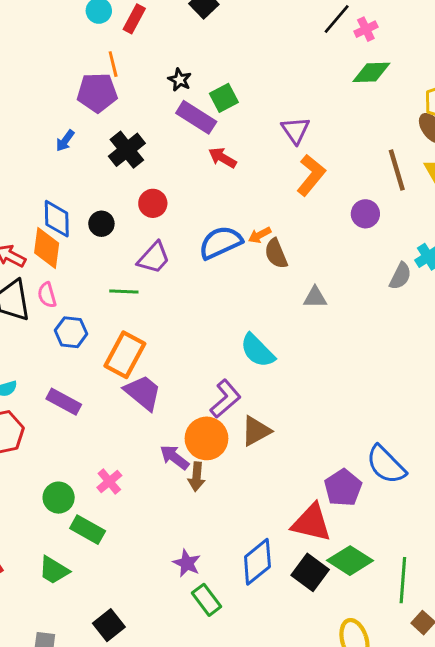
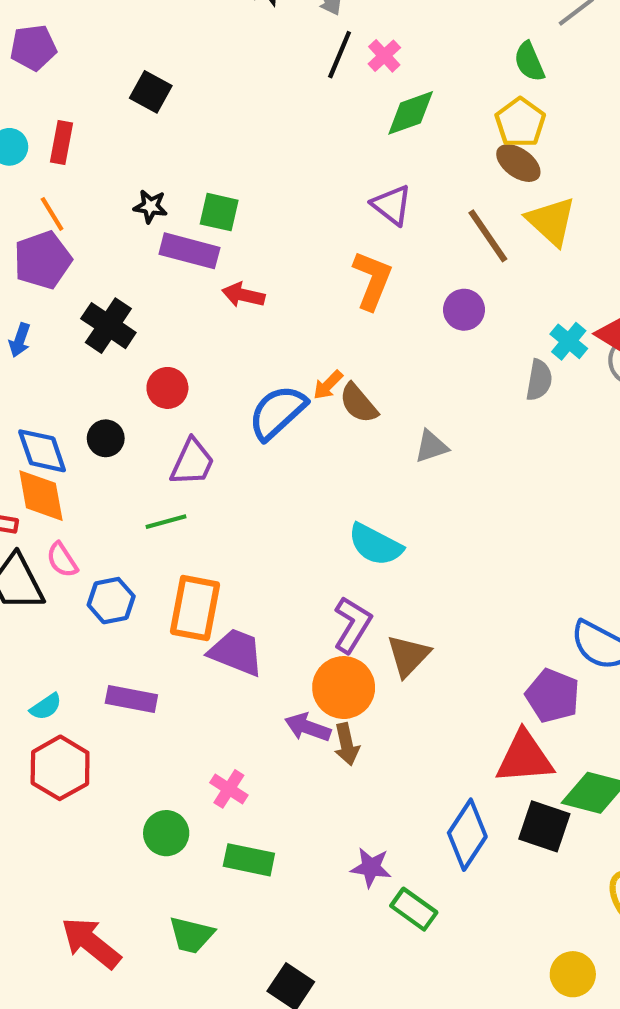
green square: (224, 98) -> (219, 212), turned -32
purple triangle: (295, 130) -> (392, 205), moved
green rectangle: (88, 530) -> (249, 860), moved

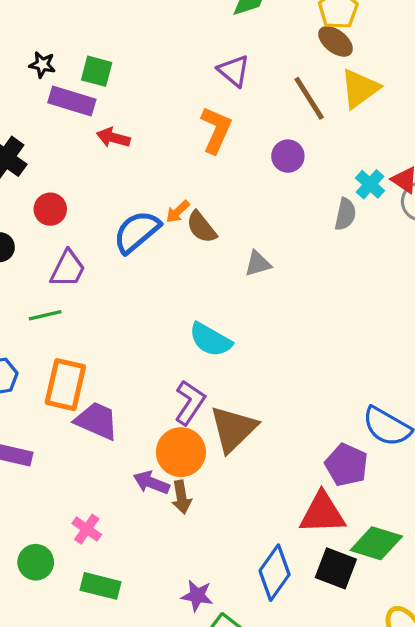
yellow triangle: (551, 221) -> (360, 89), turned 39
brown triangle: (408, 656) -> (233, 429), size x1.4

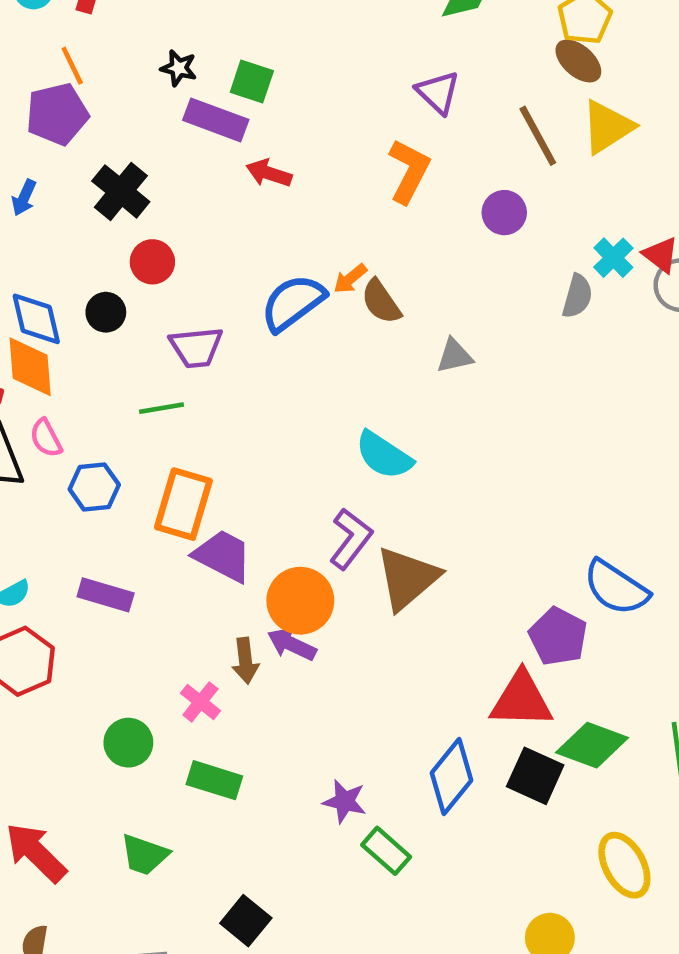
red circle: (50, 209) -> (152, 262), moved
purple trapezoid: (68, 269) -> (196, 347), turned 54
orange circle: (181, 452) -> (300, 601), moved
brown arrow: (182, 497) -> (245, 661), moved

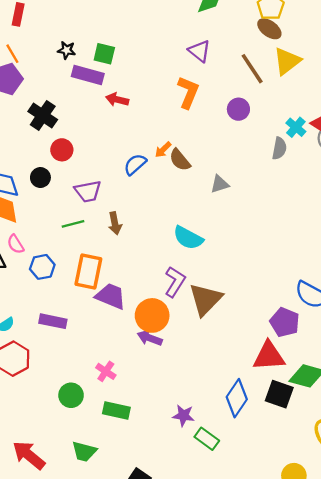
blue semicircle: (293, 303) -> (135, 164), size x0.7
brown arrow: (245, 661) -> (115, 223), moved

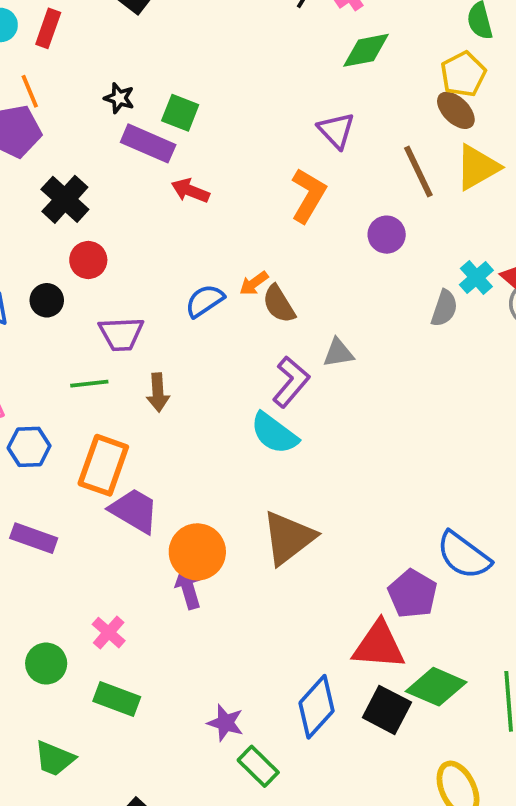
purple L-shape: (175, 282) -> (291, 382), moved
purple arrow: (150, 338) -> (188, 588), turned 45

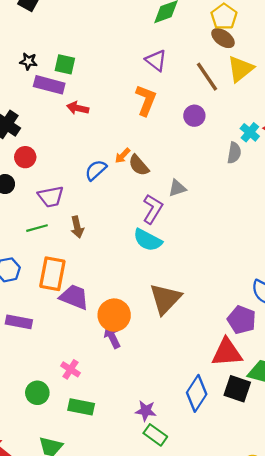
green rectangle: (258, 766) -> (155, 435), moved

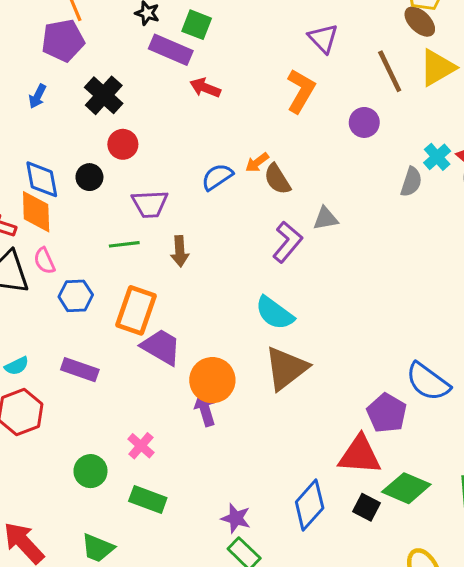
cyan semicircle: (148, 240) -> (275, 313), moved
black square: (237, 389) -> (367, 507), size x0.7

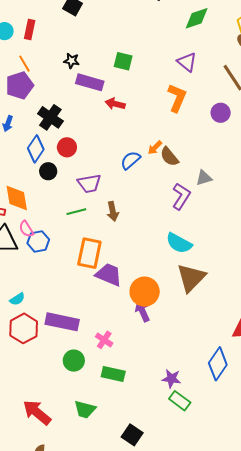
green square: (197, 25) -> (123, 61), moved
blue diamond: (42, 179) -> (36, 149), moved, turned 52
blue hexagon: (76, 296) -> (38, 241), moved
purple rectangle: (80, 370) -> (62, 322), moved, size x1.4

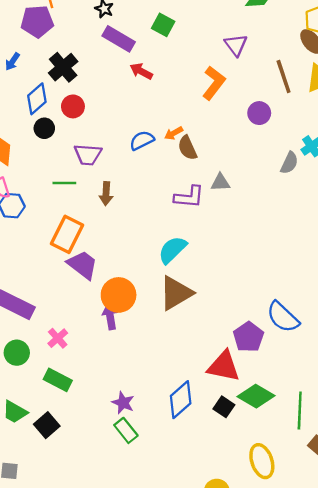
purple L-shape: (181, 196) -> (189, 197), turned 48
cyan semicircle: (179, 243) -> (172, 250), turned 92
black square: (132, 435) -> (47, 425), moved

